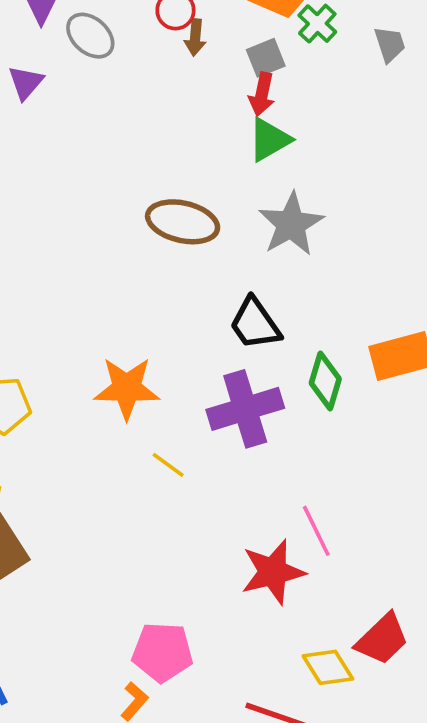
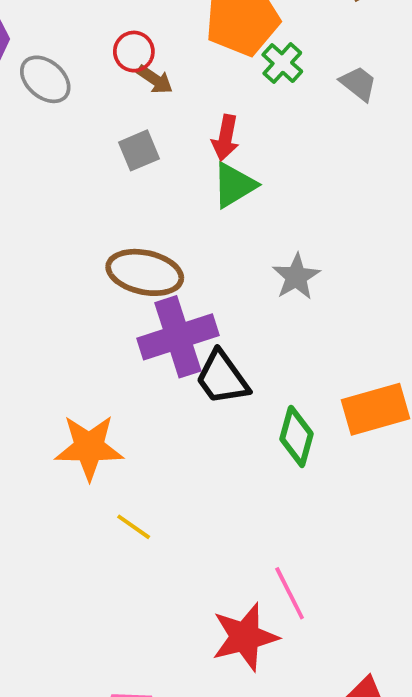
brown arrow: (195, 37) -> (155, 80), turned -60
gray trapezoid: (390, 44) -> (358, 83), turned -33
gray square: (266, 58) -> (139, 150), moved
gray star: (291, 224) -> (296, 277), moved, size x0.7
purple cross: (245, 409) -> (178, 337), moved

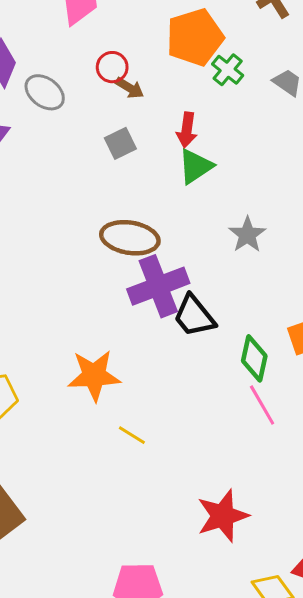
pink line: (290, 593) -> (262, 405), moved

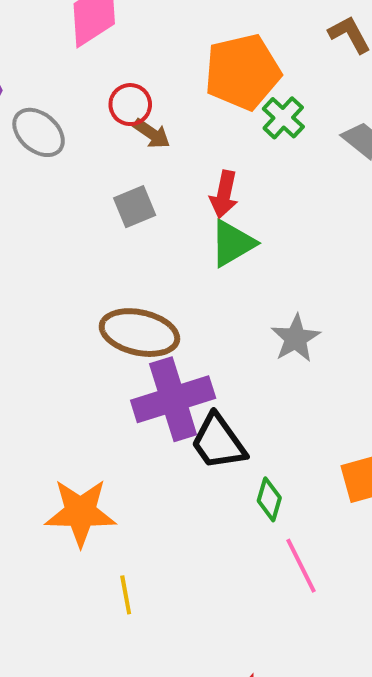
green diamond: (254, 358) -> (269, 499), moved, size x0.7
yellow line: (132, 435) -> (126, 595), turned 44

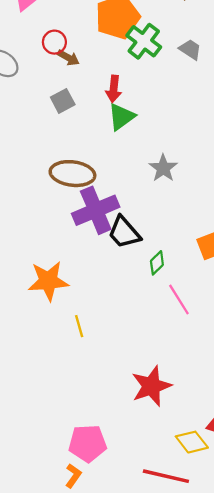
green cross: (283, 118) -> (144, 41), size x1.4
green diamond: (269, 499) -> (157, 263), turned 35

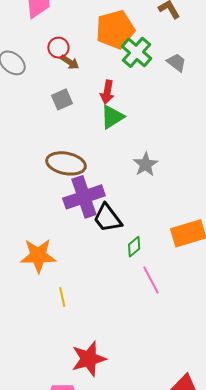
red star: (151, 386) -> (89, 359), moved

